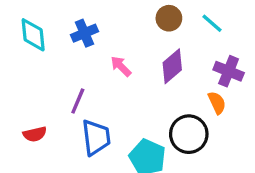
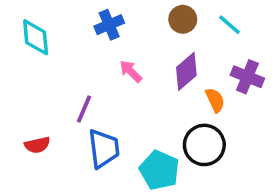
blue cross: (84, 33) -> (109, 25), moved
orange semicircle: (217, 103) -> (215, 100), moved

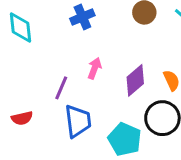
pink arrow: (131, 71) -> (95, 68), moved, turned 65
purple diamond: (186, 71) -> (135, 80), moved

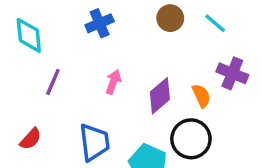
purple line: (61, 88) -> (53, 82), moved
red semicircle: (22, 118) -> (31, 139), turned -35

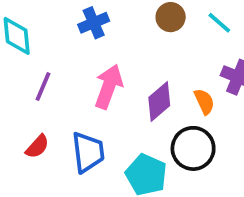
pink arrow: (113, 82) -> (109, 87), size x1.6
red semicircle: (31, 139) -> (37, 147), moved

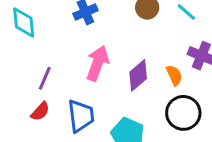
purple line: (43, 87) -> (45, 78), moved
black circle: (193, 148) -> (183, 113), moved

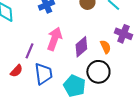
purple line: (45, 78) -> (29, 51), moved
black circle: (183, 113) -> (98, 72), moved

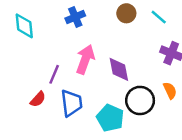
purple diamond: (81, 47) -> (119, 69), turned -60
orange semicircle: (105, 47) -> (170, 91), moved

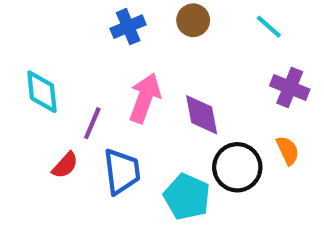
brown circle: (126, 13) -> (193, 20), moved
cyan diamond: (24, 26) -> (42, 92), moved

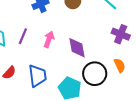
pink arrow: (145, 98) -> (49, 39), size x0.7
purple line: (92, 123) -> (23, 36), moved

